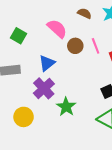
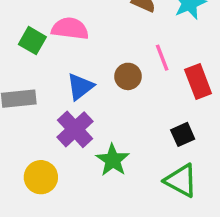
pink semicircle: (57, 29) -> (70, 29), moved, turned -35
brown circle: (75, 46) -> (128, 76), moved

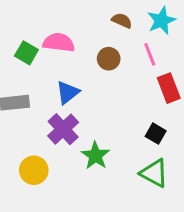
pink line: (162, 58) -> (150, 54), moved
brown circle: (128, 76) -> (109, 59), moved
black square: (183, 134) -> (156, 134), turned -36

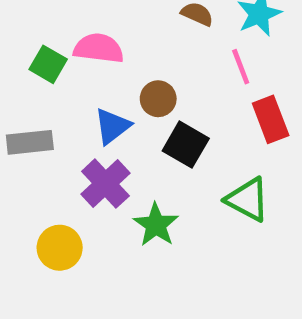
brown circle: (109, 59) -> (158, 99), moved
black square: (156, 134) -> (186, 145), moved, size x1.4
green triangle: (154, 173) -> (248, 200), moved

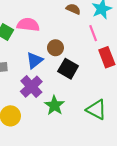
green triangle: (248, 200) -> (96, 110), moved

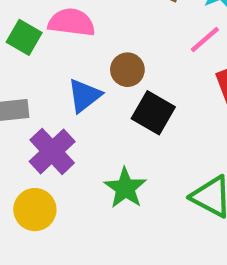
pink line: (93, 33) -> (205, 40), turned 70
purple cross: (31, 87) -> (52, 151), moved

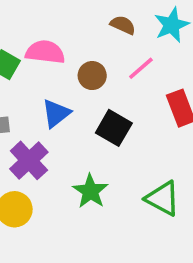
pink line: (205, 40) -> (141, 68), moved
brown circle: (127, 70) -> (92, 76), moved

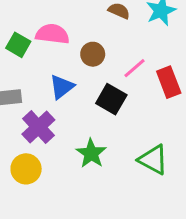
pink line: (141, 68) -> (135, 68), moved

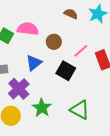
green star: (91, 153) -> (42, 108), moved
green triangle: (153, 160) -> (80, 110), moved

